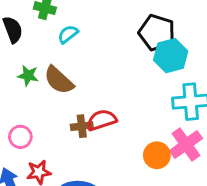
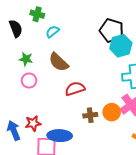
brown semicircle: (59, 80) -> (59, 62), moved
brown cross: (82, 126) -> (90, 115), moved
pink circle: (20, 137) -> (29, 80), moved

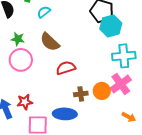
pink circle: (29, 80) -> (21, 60), size x1.5
blue ellipse: (60, 136) -> (65, 114), moved

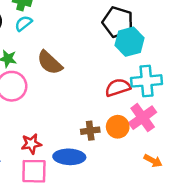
cyan semicircle: (44, 12) -> (23, 23), moved
red semicircle: (66, 68) -> (118, 87), moved
red star: (25, 102) -> (31, 144), moved

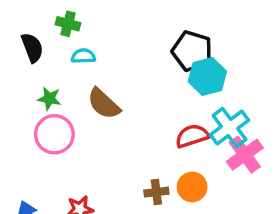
cyan semicircle: (23, 23) -> (83, 56), moved, turned 36
cyan cross: (147, 81) -> (229, 127), turned -32
pink cross: (143, 118) -> (245, 155), moved

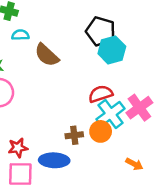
brown semicircle: (104, 104) -> (47, 55), moved
cyan cross: (229, 127) -> (111, 114), moved

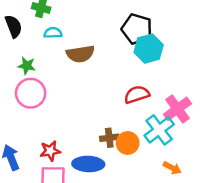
brown semicircle: (47, 55) -> (80, 54), turned -52
cyan cross: (111, 114) -> (159, 130), moved
orange circle: (101, 131) -> (128, 143), moved

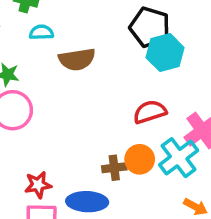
orange circle: (128, 143) -> (140, 159), moved

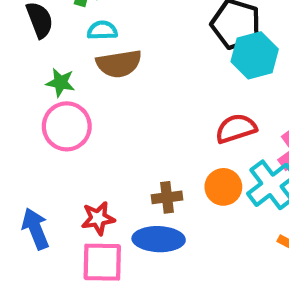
brown semicircle: (77, 59) -> (119, 64), moved
brown cross: (114, 168) -> (167, 197), moved

